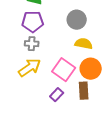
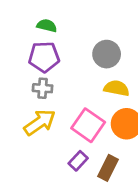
brown rectangle: (84, 91) -> (108, 168), moved, turned 30

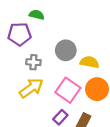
gray circle: (107, 54) -> (66, 50), moved
purple pentagon: (44, 57) -> (19, 34), moved

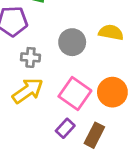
yellow semicircle: (89, 62) -> (111, 32), moved

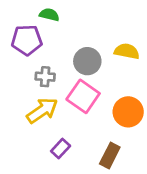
pink square: (75, 94) -> (83, 96), moved
purple rectangle: (65, 128) -> (61, 148), moved

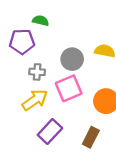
pink square: (83, 96) -> (69, 88), turned 32
purple rectangle: (61, 148) -> (50, 131), size x1.5

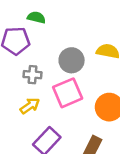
yellow arrow: (35, 100) -> (30, 106), size x0.7

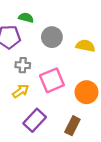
gray circle: (72, 60) -> (52, 37), moved

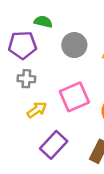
gray cross: (23, 65) -> (26, 79), moved

